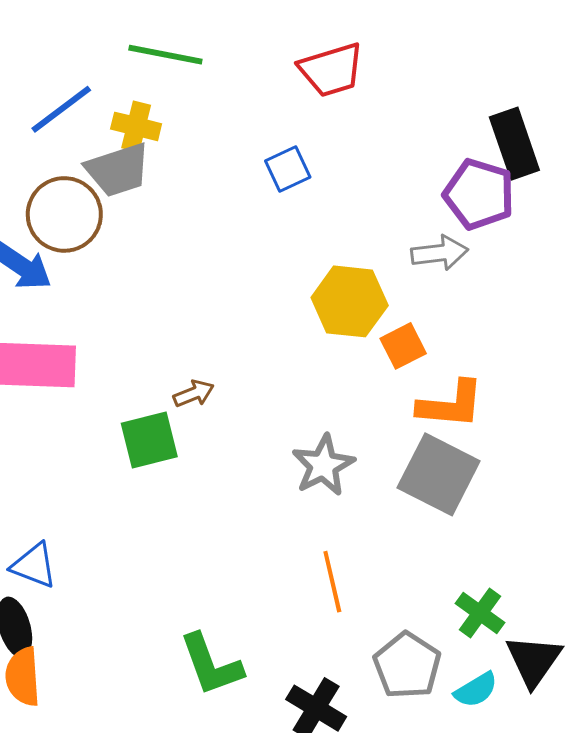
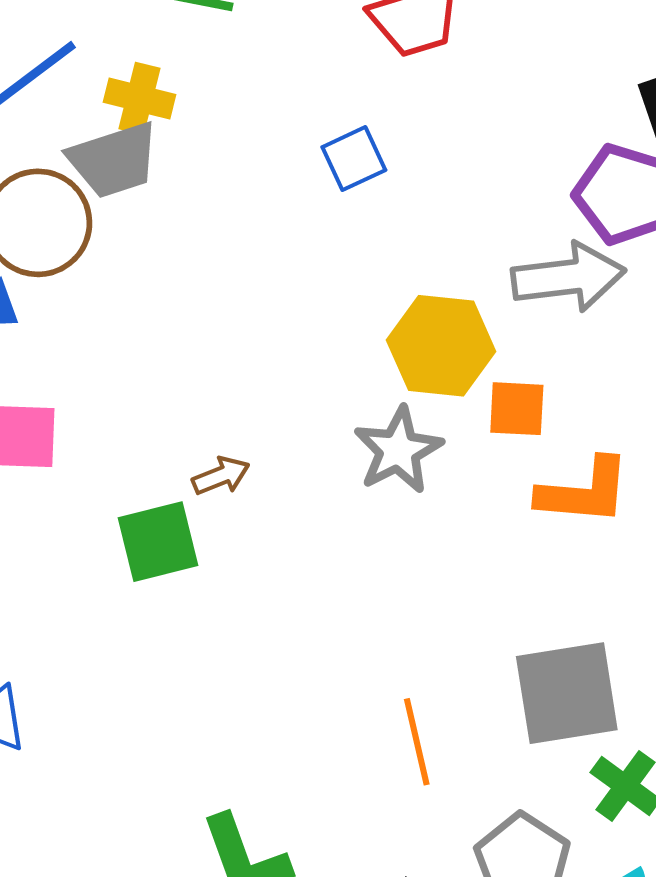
gray arrow: (440, 253) -> (568, 277), size x1.4
orange square: (403, 346) -> (517, 409), turned 30
gray star: (323, 465) -> (398, 450), moved
gray square: (439, 474) -> (567, 693), moved, turned -36

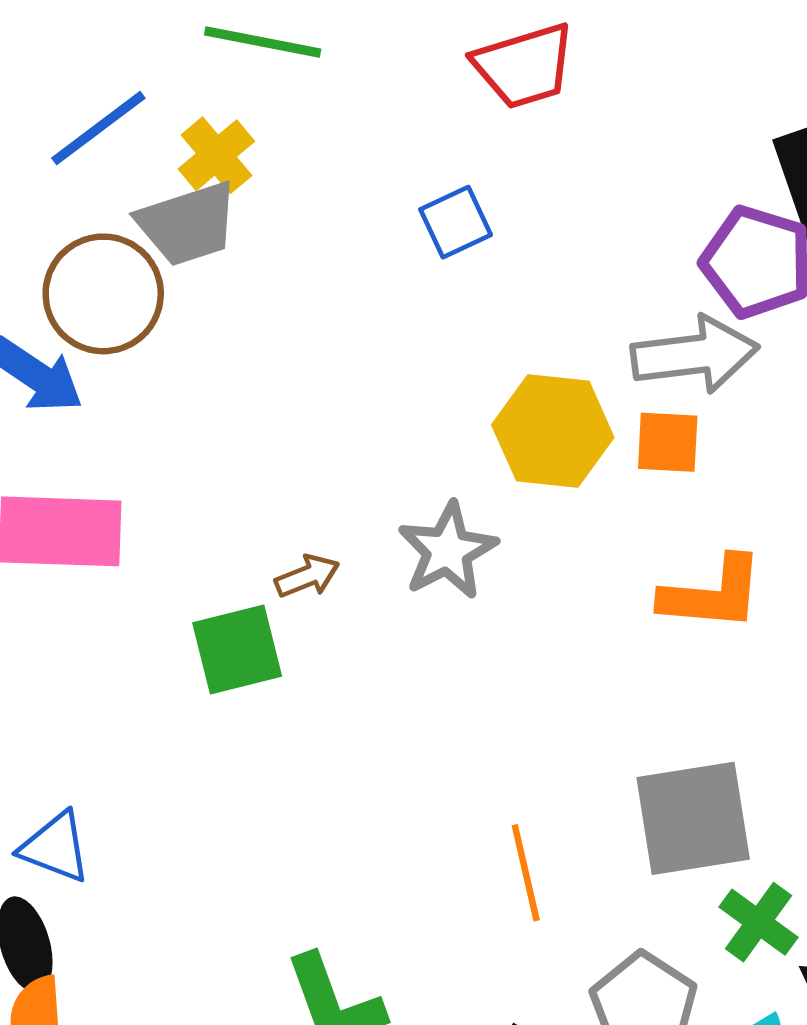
yellow cross: (139, 98) -> (216, 155), turned 36
orange square: (517, 409) -> (668, 442), moved
gray star: (398, 450) -> (448, 551), moved

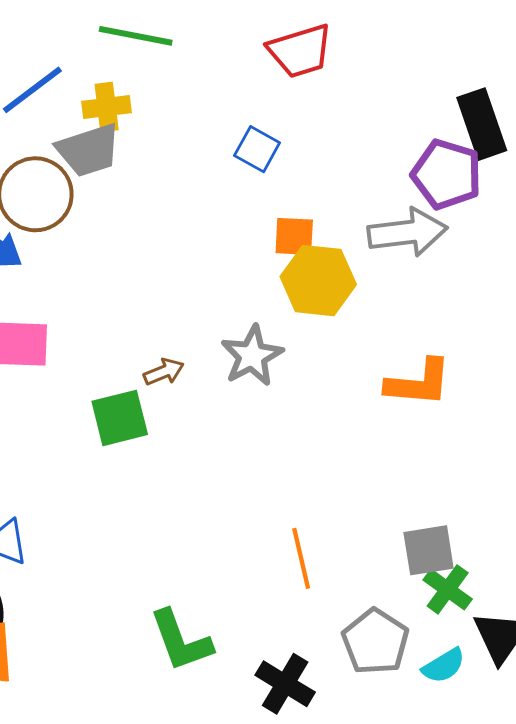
yellow cross: (216, 155) -> (107, 107), turned 33
blue square: (456, 222) -> (257, 149), turned -36
orange square: (668, 442) -> (294, 236), moved
gray square: (693, 818) -> (429, 550), moved, size x0.7

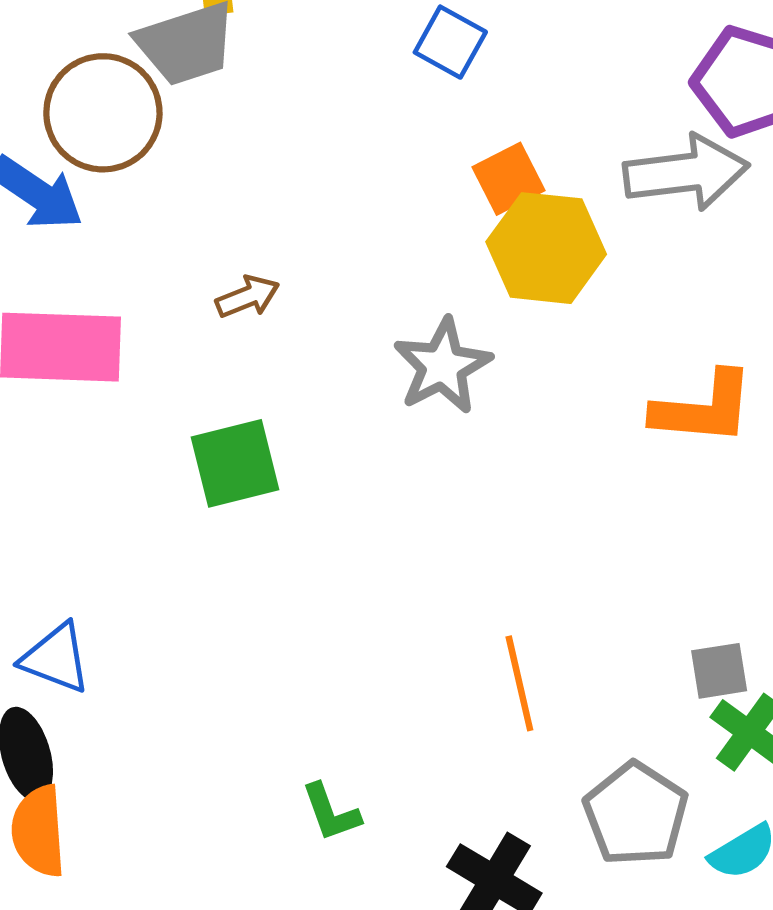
orange square: (294, 236) -> (508, 179), turned -30
brown arrow: (164, 372) -> (248, 297), moved
gray square: (429, 550) -> (719, 671), size x0.7
green L-shape: (181, 641) -> (331, 812), size x0.6

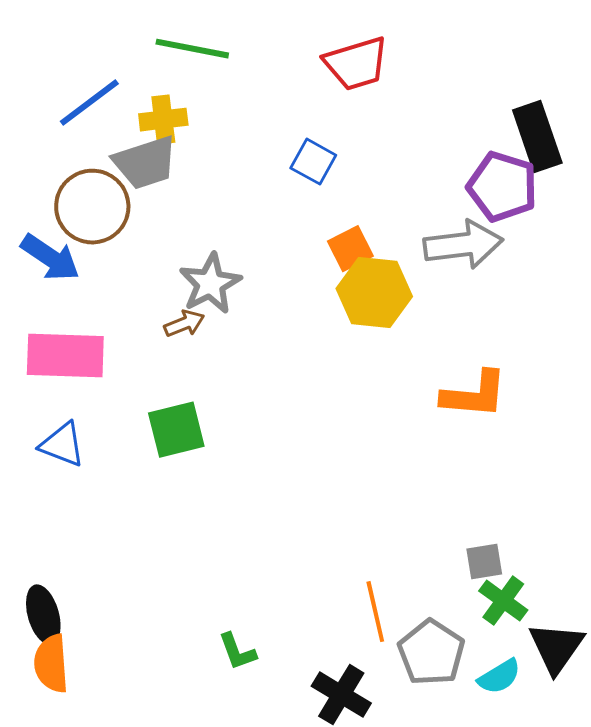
gray star: (442, 366) -> (210, 284), moved
blue triangle: (56, 658) -> (62, 445), moved
orange line: (519, 683) -> (375, 612), moved

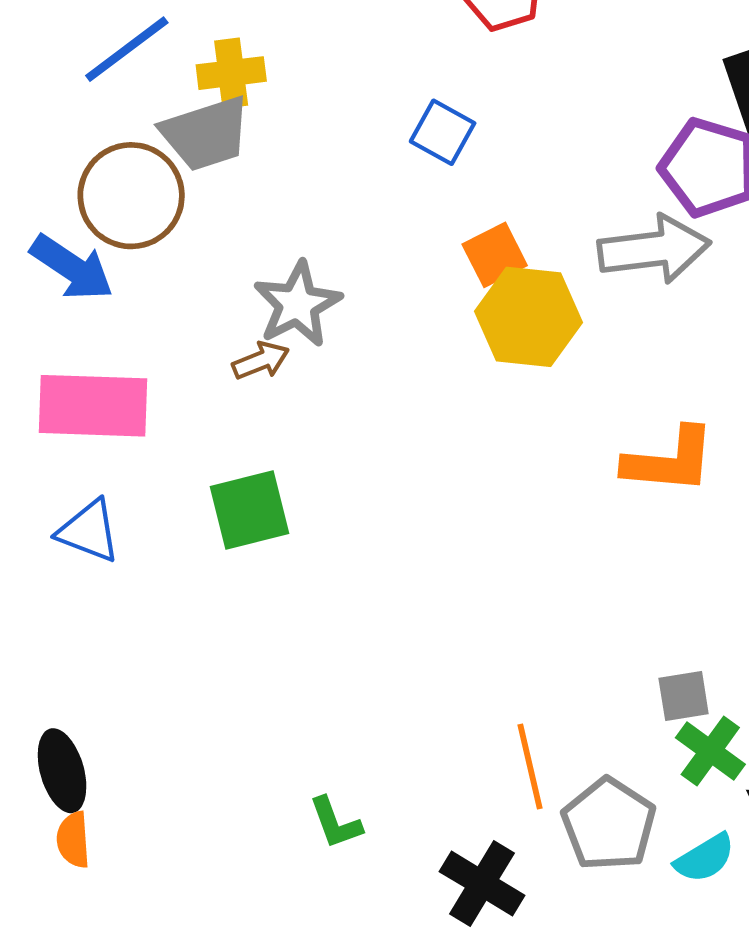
orange semicircle: (51, 664) -> (73, 840), size x0.7

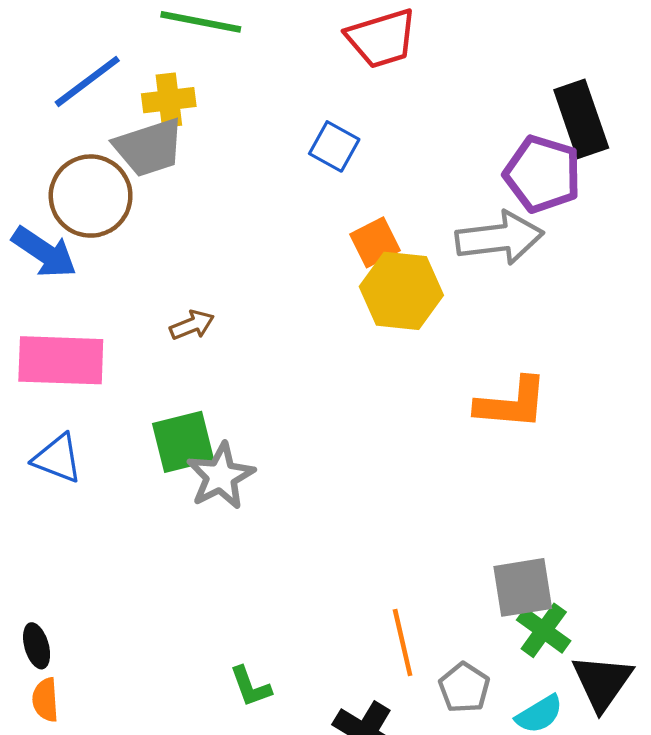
gray star: (297, 304) -> (221, 476), moved
gray square: (684, 696) -> (523, 587), size x1.5
black ellipse: (62, 771) -> (37, 646), size x0.7
gray pentagon: (609, 824) -> (464, 688), size x0.7

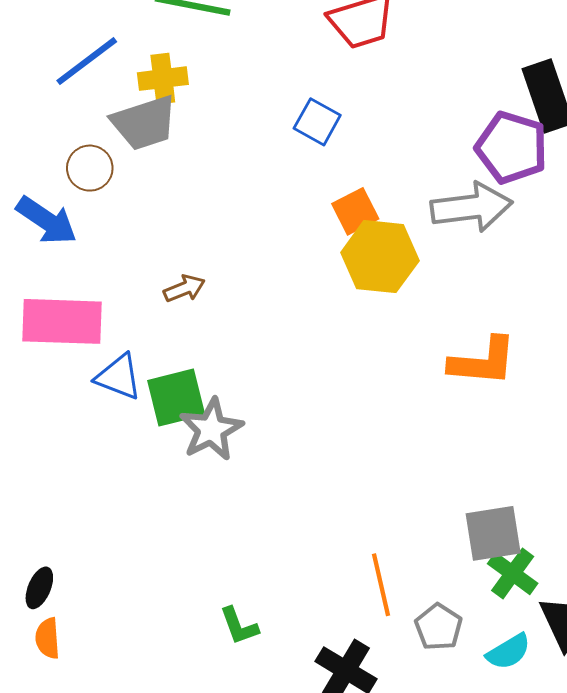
brown circle: (91, 196) -> (90, 168), size x0.6
blue triangle: (57, 458) -> (119, 377), moved
black ellipse: (37, 646) -> (39, 588), turned 39

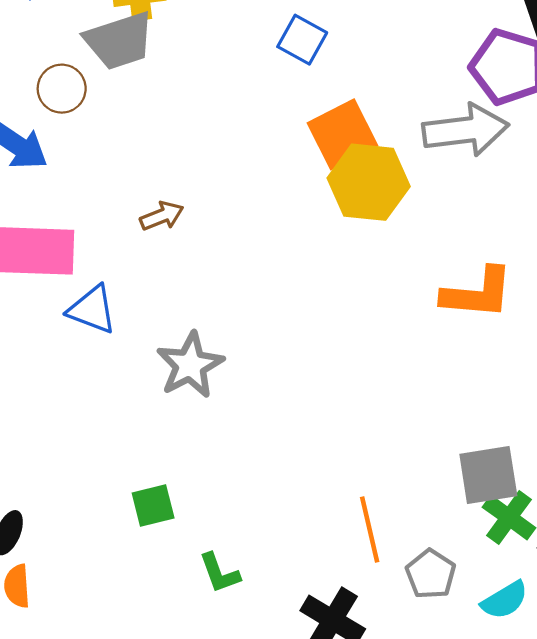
orange square: (355, 211) -> (342, 134), size x1.4
green square: (176, 398) -> (153, 506), moved, size x0.7

